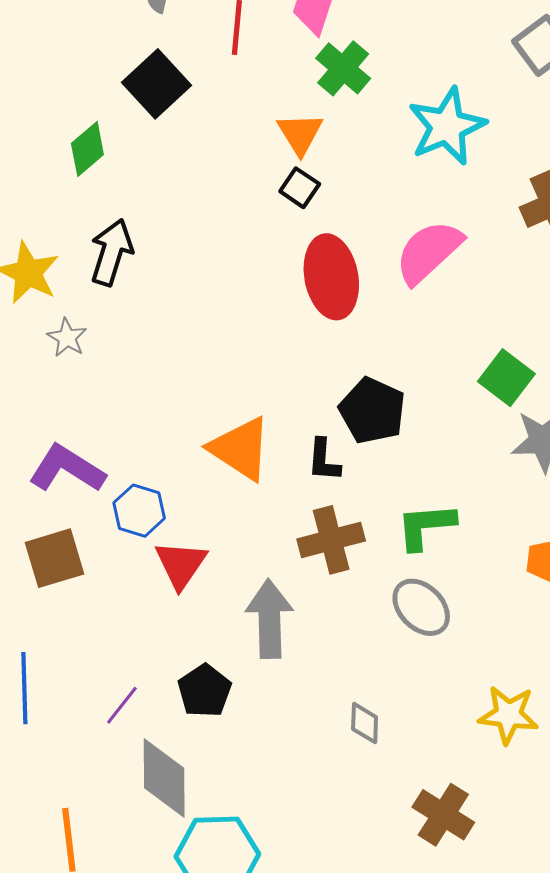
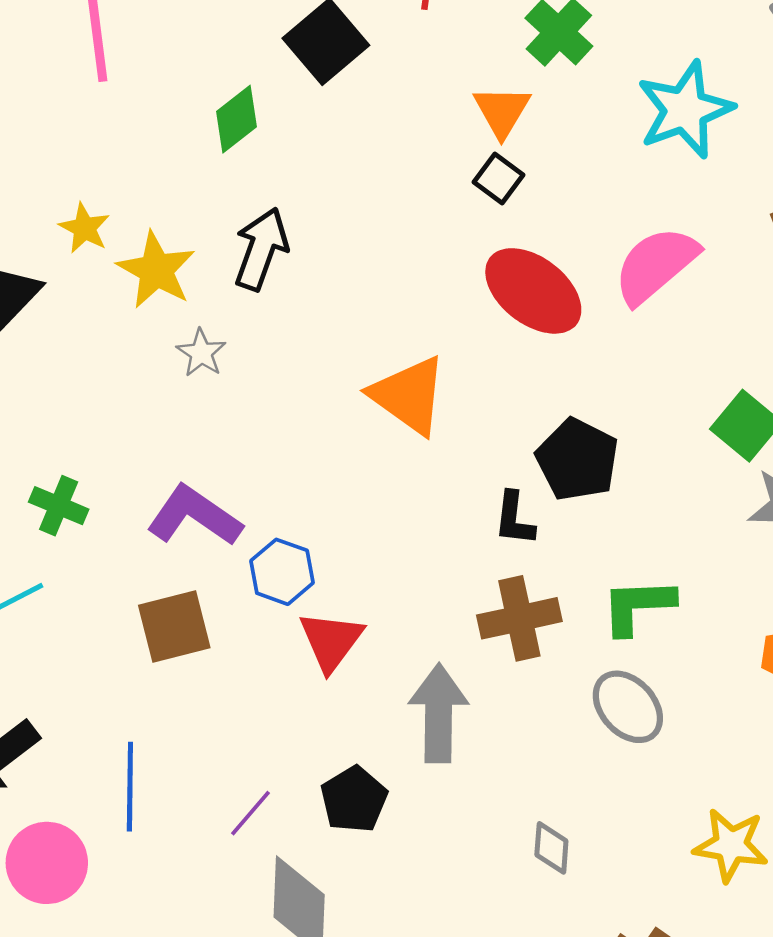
red ellipse: (331, 277) -> (533, 291), turned -44
orange triangle: (240, 449) -> (409, 395), moved

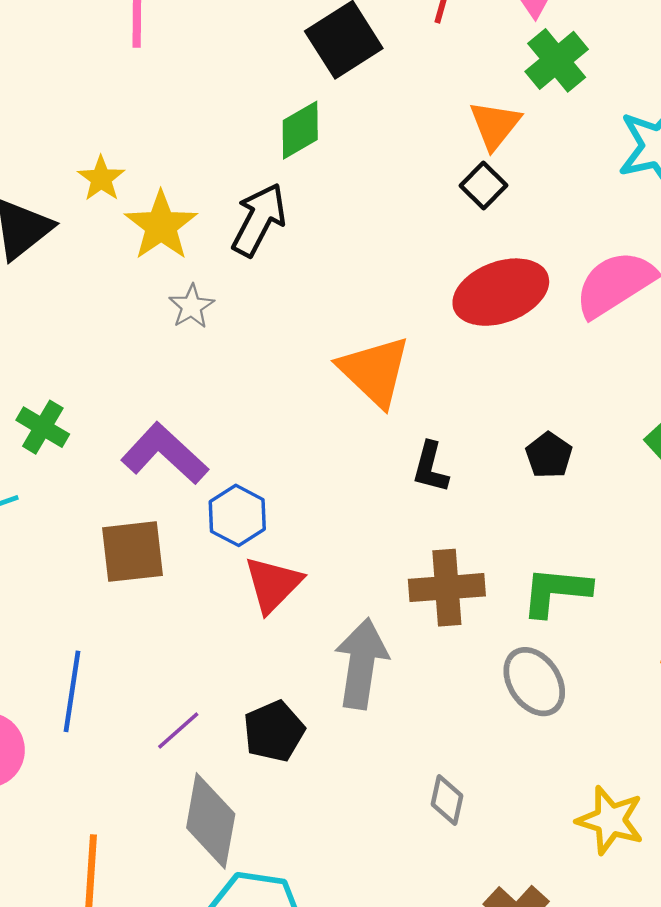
green diamond: (237, 119) -> (300, 130), moved
red ellipse: (533, 291) -> (501, 292), turned -66
black pentagon: (577, 460) -> (549, 455), moved, size x0.6
black L-shape: (514, 519) -> (430, 467), moved

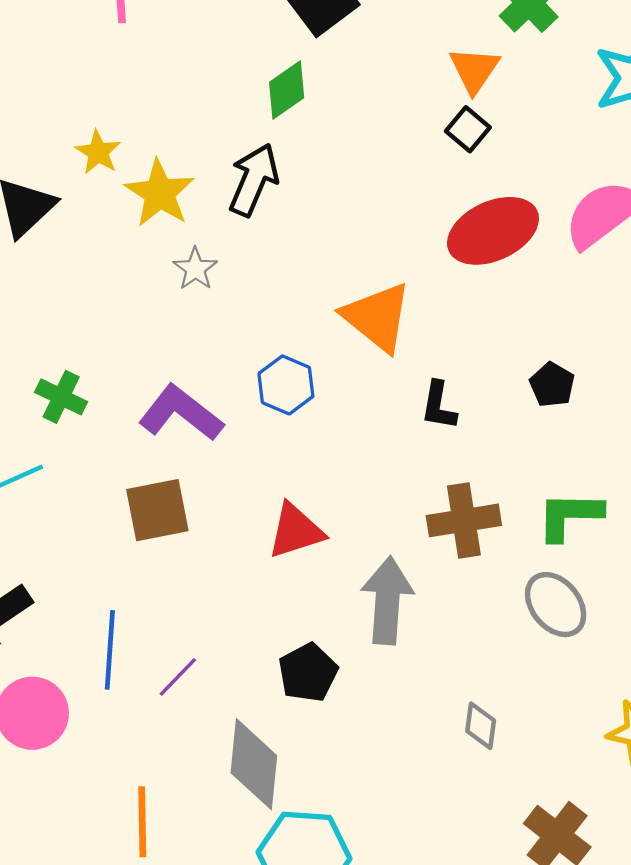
blue hexagon: (237, 515) -> (286, 385), moved
red triangle: (273, 584) -> (296, 531), turned 32
purple line: (178, 731) -> (178, 677), moved

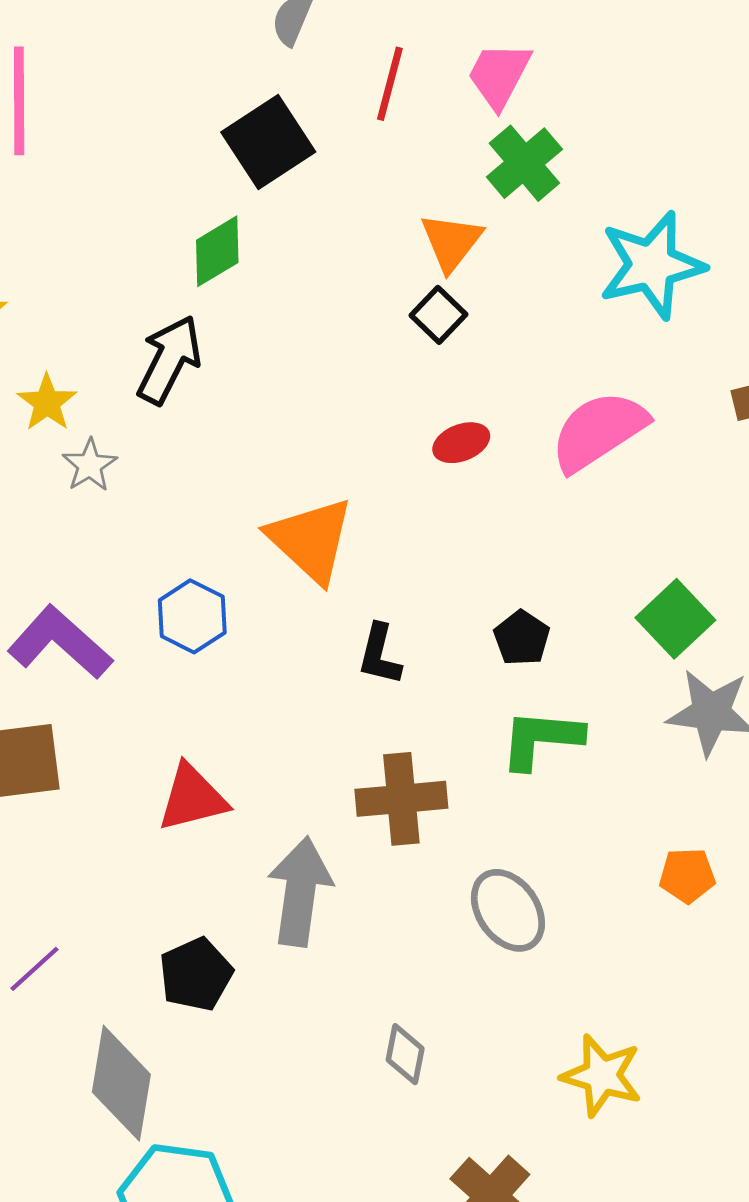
yellow star: (160, 193) -> (47, 403), moved, size x0.7
red ellipse: (493, 231) -> (461, 443), size x0.5
green L-shape: (570, 516) -> (541, 739), moved

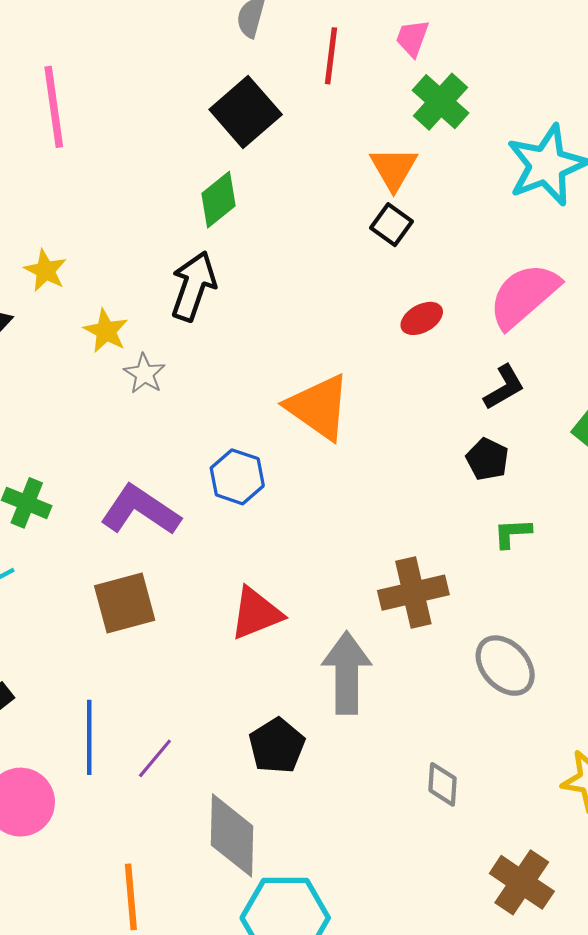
pink trapezoid: (499, 75) -> (412, 38), size x0.7
black L-shape: (380, 655) -> (504, 387), moved, turned -126
green L-shape: (541, 739) -> (512, 533), size x0.6

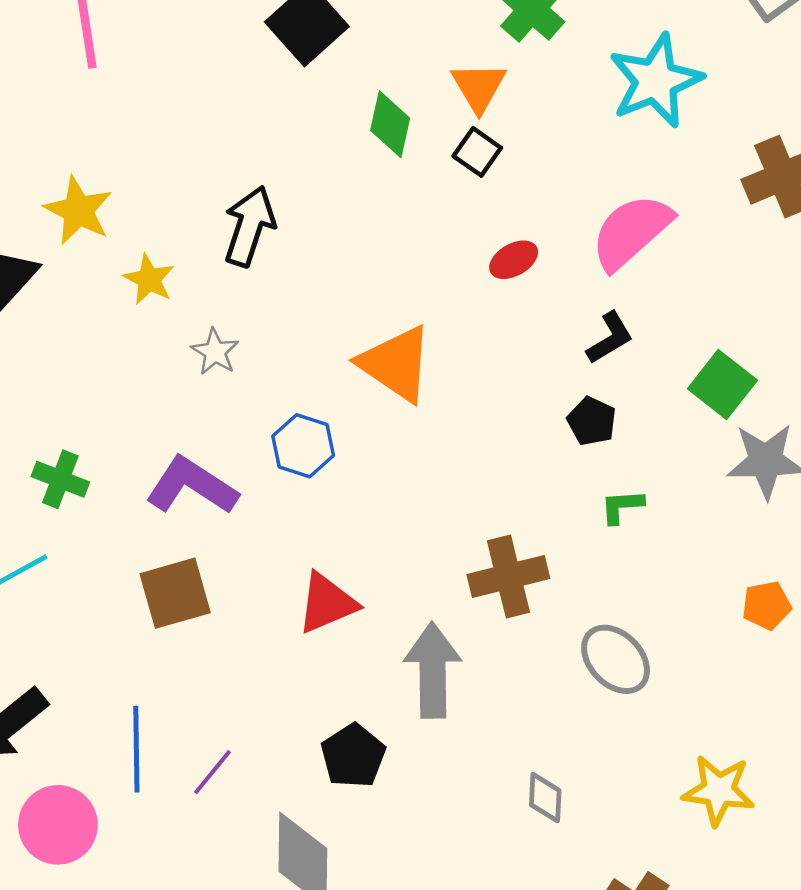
green diamond: (218, 200) -> (390, 124), moved, turned -38
yellow star: (45, 270) -> (78, 210), size x1.4
gray star: (144, 374) -> (215, 352), moved

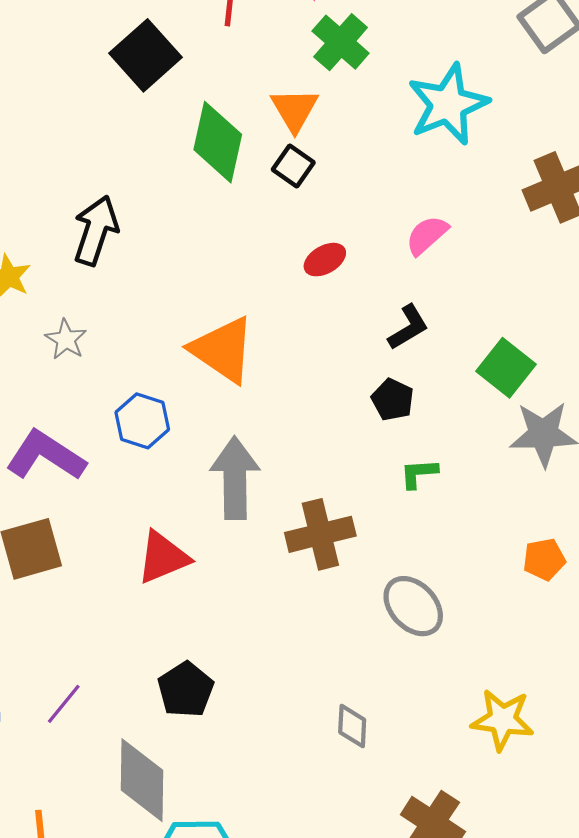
green diamond: (390, 124) -> (218, 142), size x1.4
pink semicircle: (631, 232) -> (427, 235), size x0.6
gray arrow: (433, 670) -> (235, 478), moved

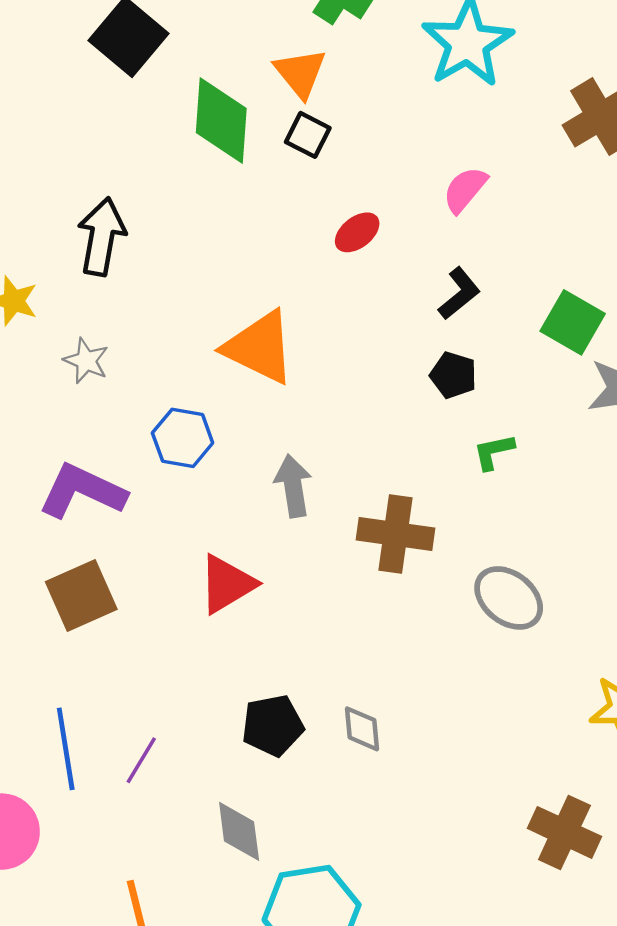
gray arrow: (235, 478) -> (293, 486), size x0.7
brown cross: (320, 534) -> (396, 534), turned 30
black pentagon: (186, 690) -> (273, 725), turned 30
gray diamond: (352, 726) -> (362, 729), moved
gray diamond: (142, 780) -> (239, 831), size x0.7

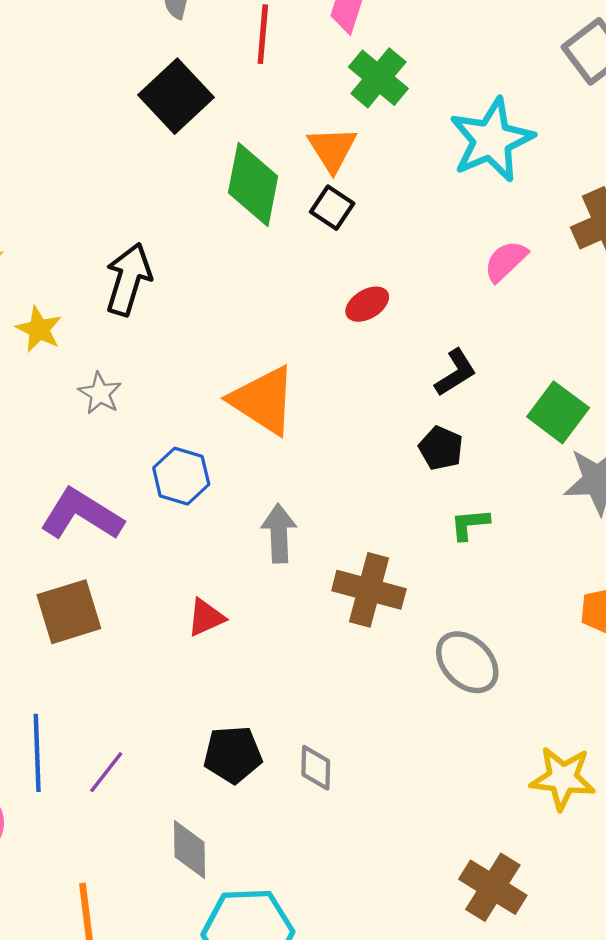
pink semicircle: (465, 190) -> (506, 261), moved
red triangle: (227, 584) -> (206, 617), size x0.7

